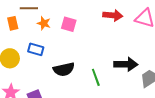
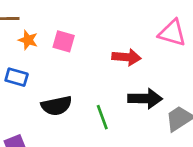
red arrow: (113, 15) -> (127, 57), moved

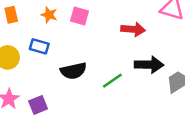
green line: (102, 117) -> (112, 81), turned 75

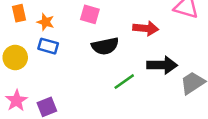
orange star: (49, 15) -> (46, 22), moved
black semicircle: (73, 71) -> (105, 46), moved

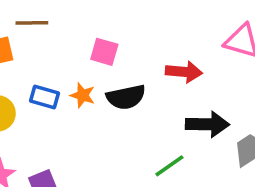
orange star: (46, 22) -> (83, 95), moved
green line: (124, 82) -> (169, 166), moved

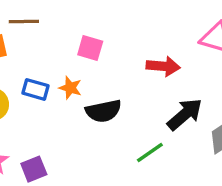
black semicircle: (126, 97) -> (103, 111), moved
black arrow: (207, 124) -> (185, 114), turned -42

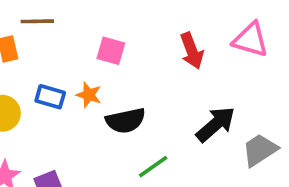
red arrow: (163, 66) -> (192, 51), moved, turned 64
green line: (150, 152) -> (153, 167), moved

